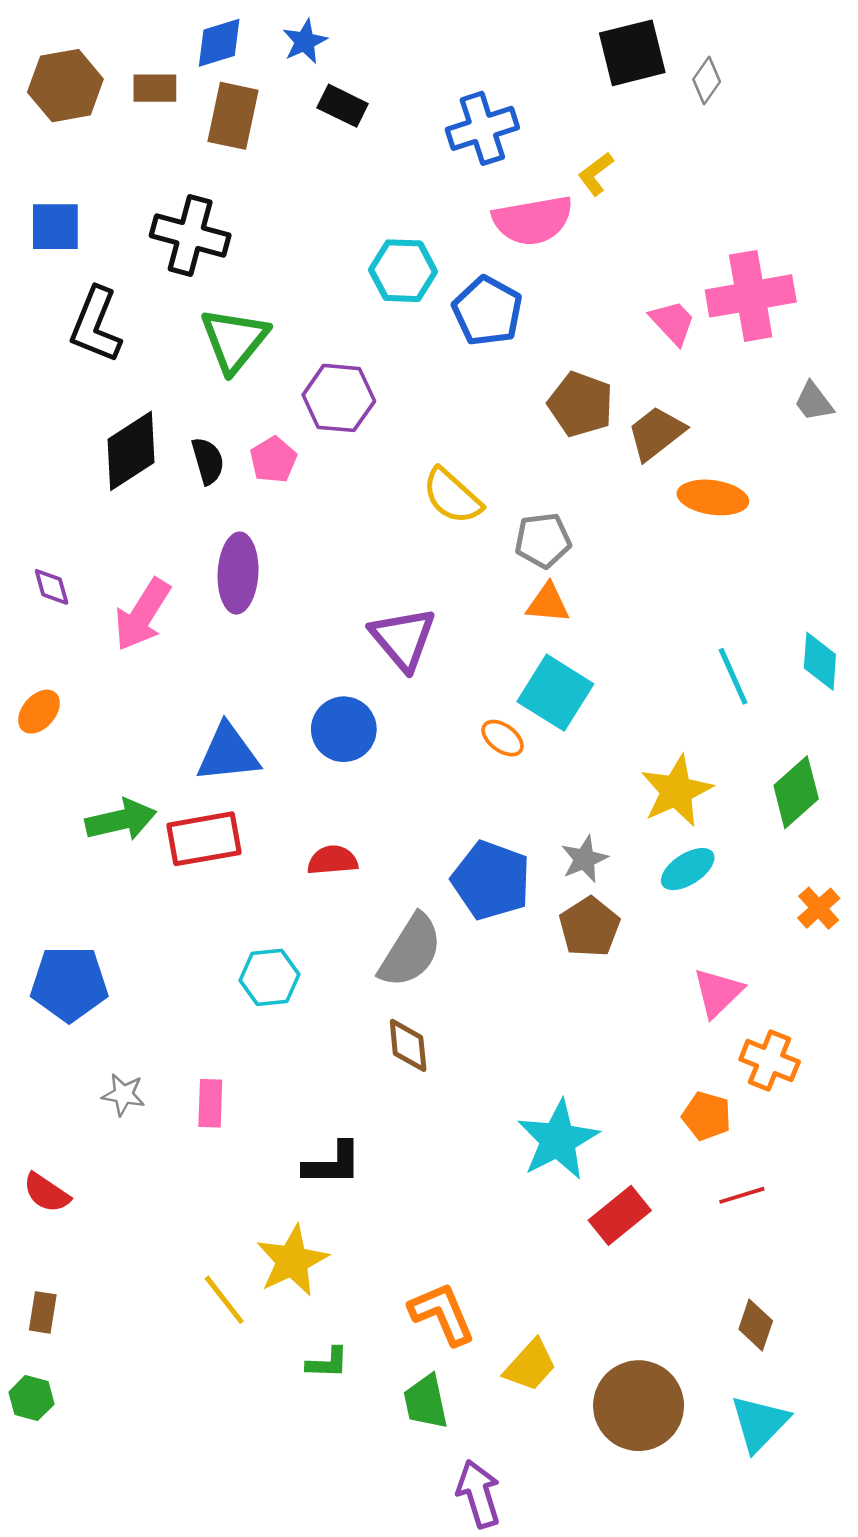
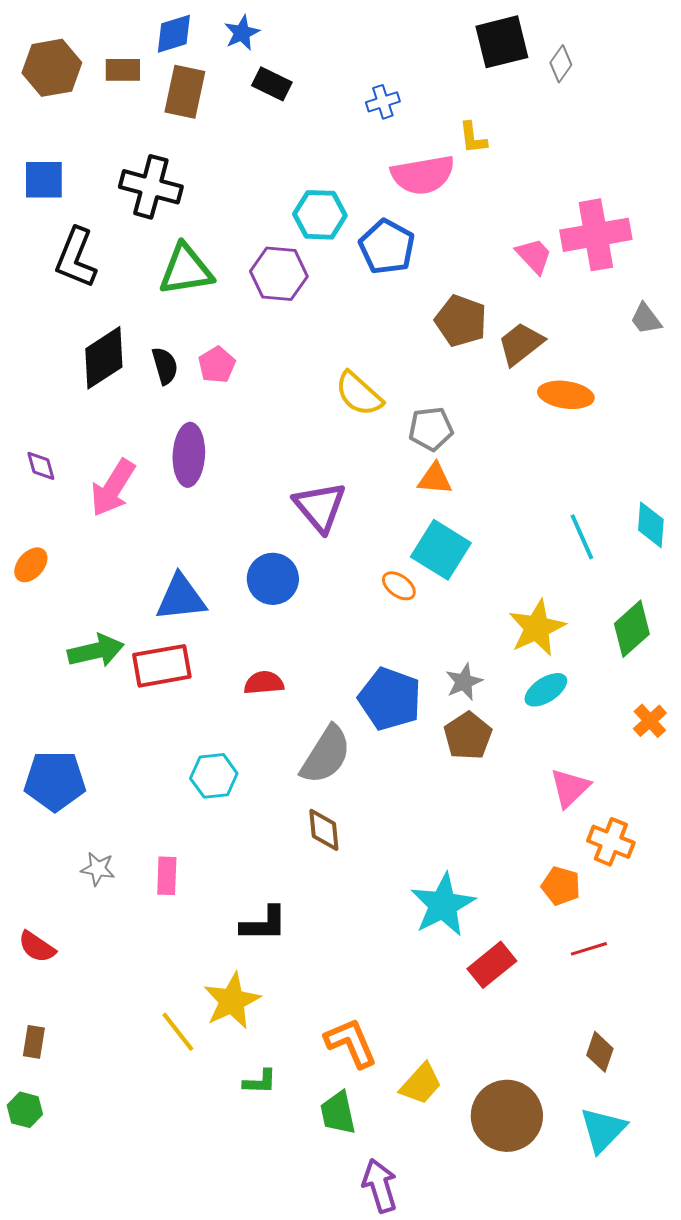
blue cross: (482, 128) -> (383, 102), size x0.6
yellow L-shape: (596, 174) -> (473, 138), turned -60
green triangle: (234, 340) -> (186, 270), turned 42
purple hexagon: (339, 398) -> (279, 274), moved

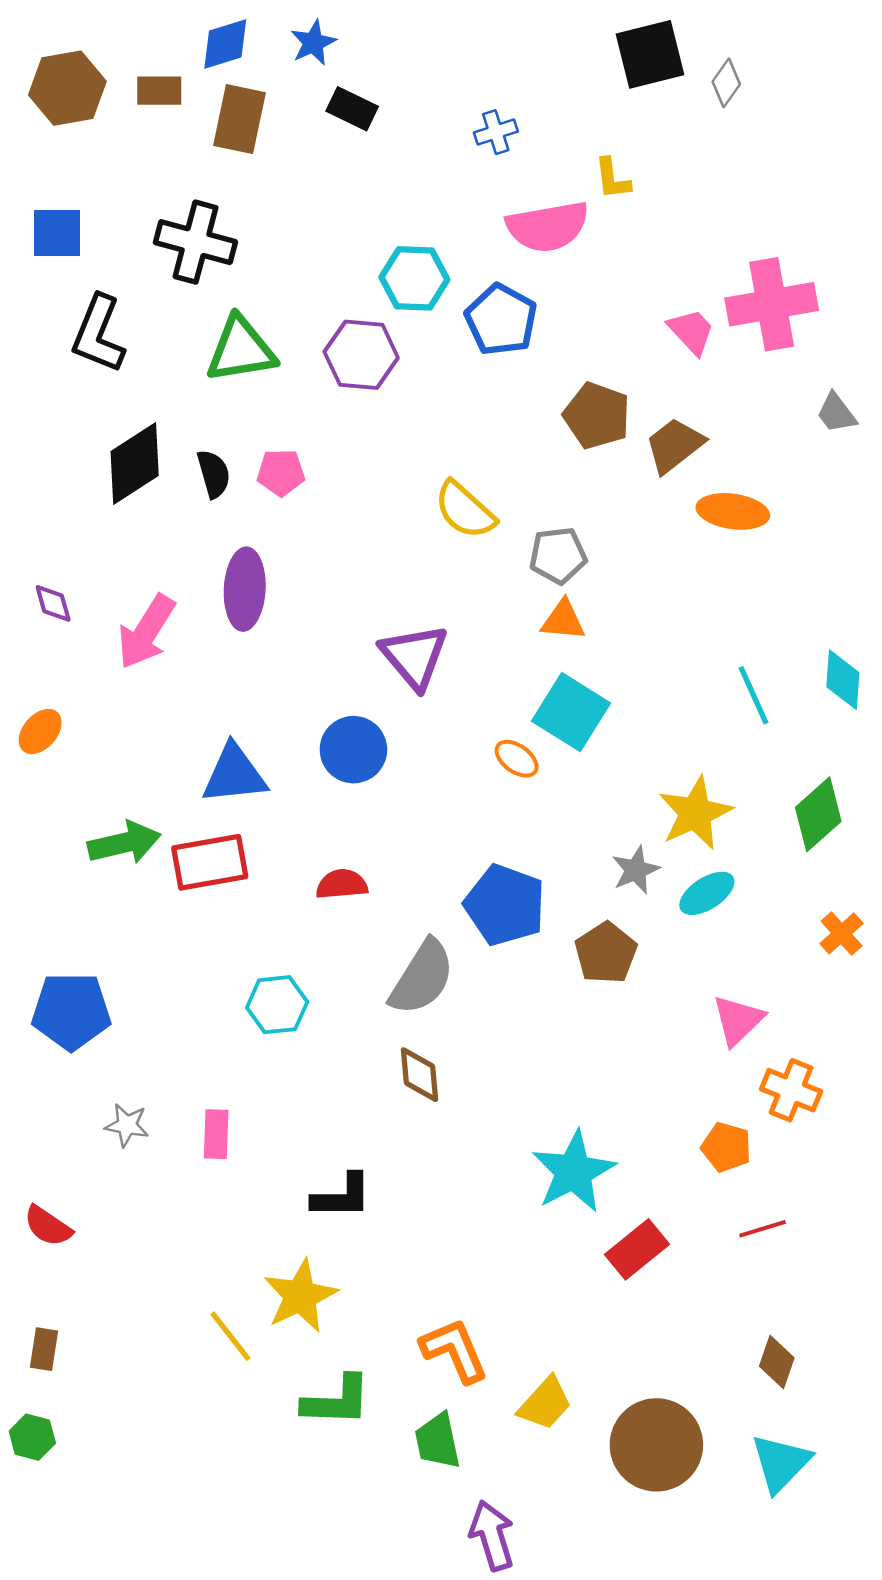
pink pentagon: (217, 365) -> (281, 473), turned 30
gray star: (464, 682) -> (636, 870), moved
green L-shape: (260, 1082) -> (337, 1401), size x1.6

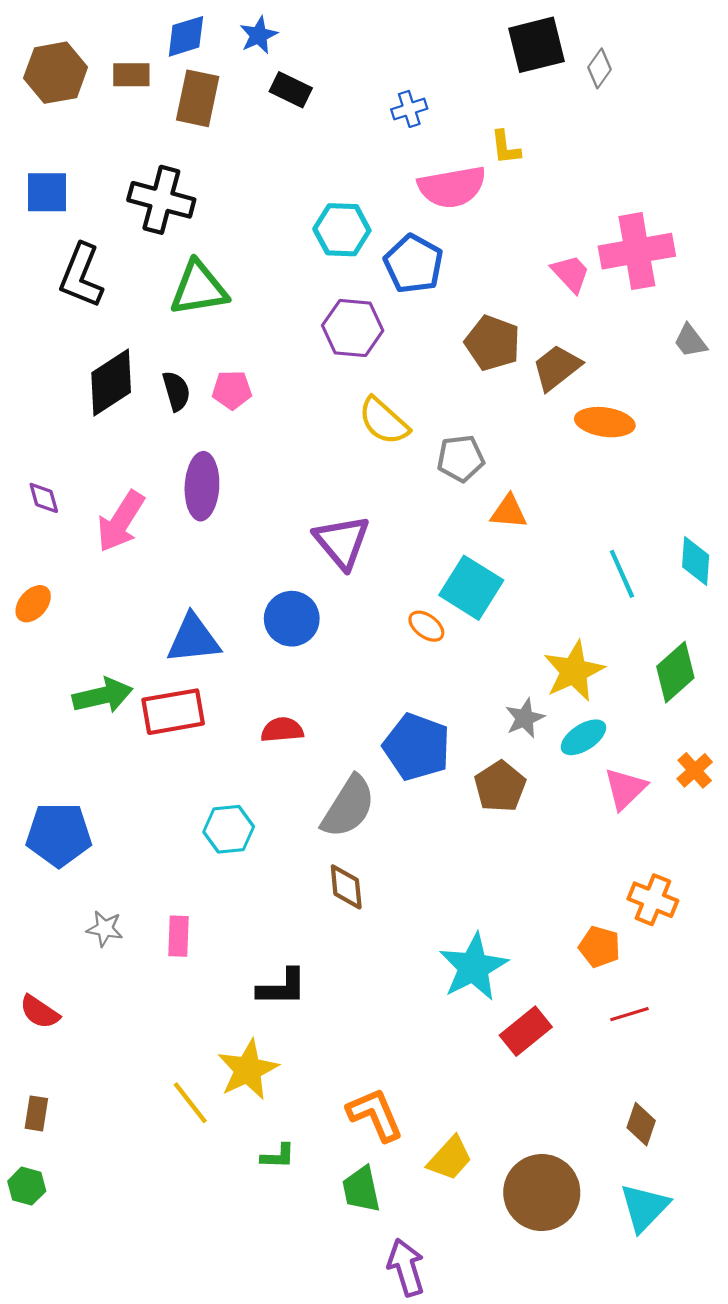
purple hexagon: (361, 355) -> (353, 328), moved
orange triangle: (563, 620) -> (509, 512), moved
pink triangle: (738, 1020) -> (625, 789), moved
green L-shape: (337, 1401) -> (278, 1156), size x0.6

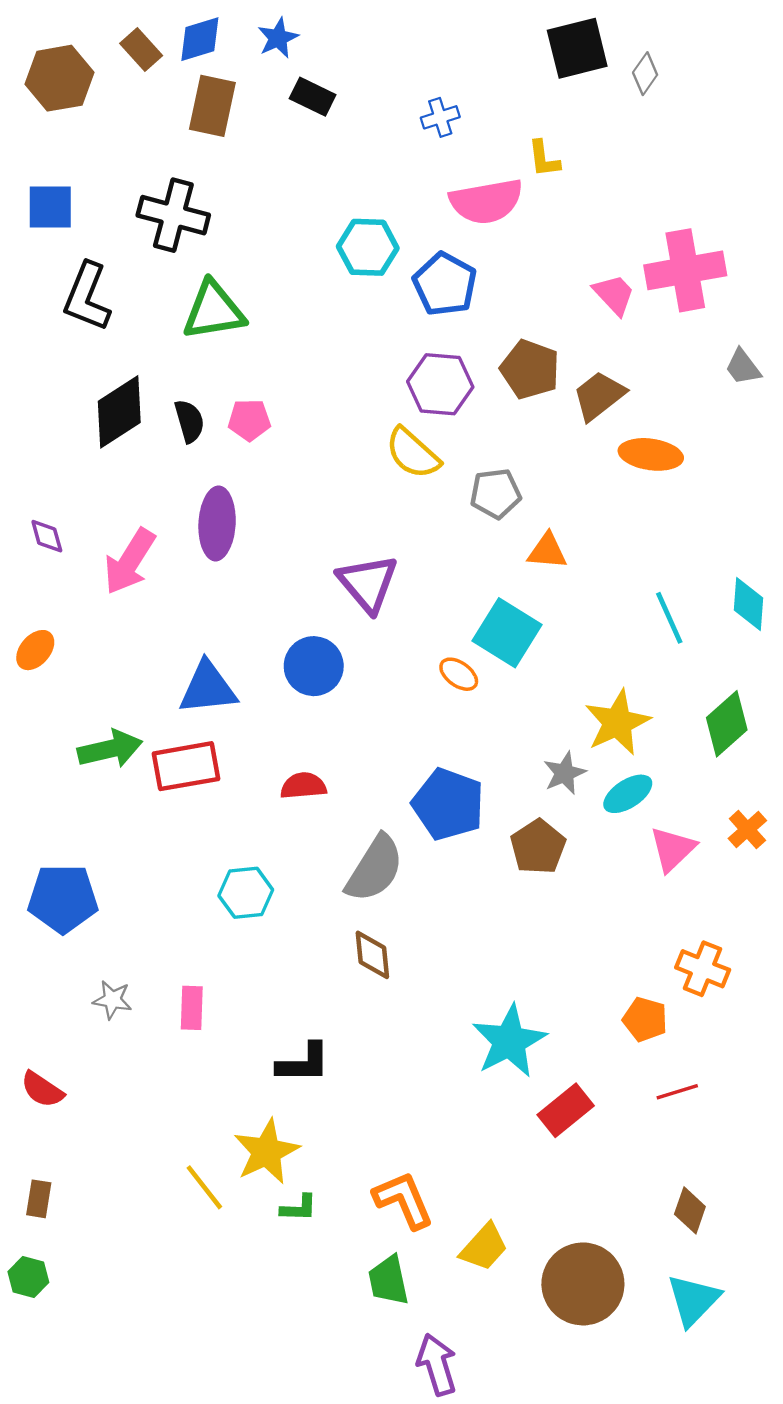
brown rectangle: (131, 75) -> (141, 49), moved, turned 48
purple hexagon: (353, 328) -> (440, 384), moved
green L-shape: (278, 1156) -> (299, 1208), moved

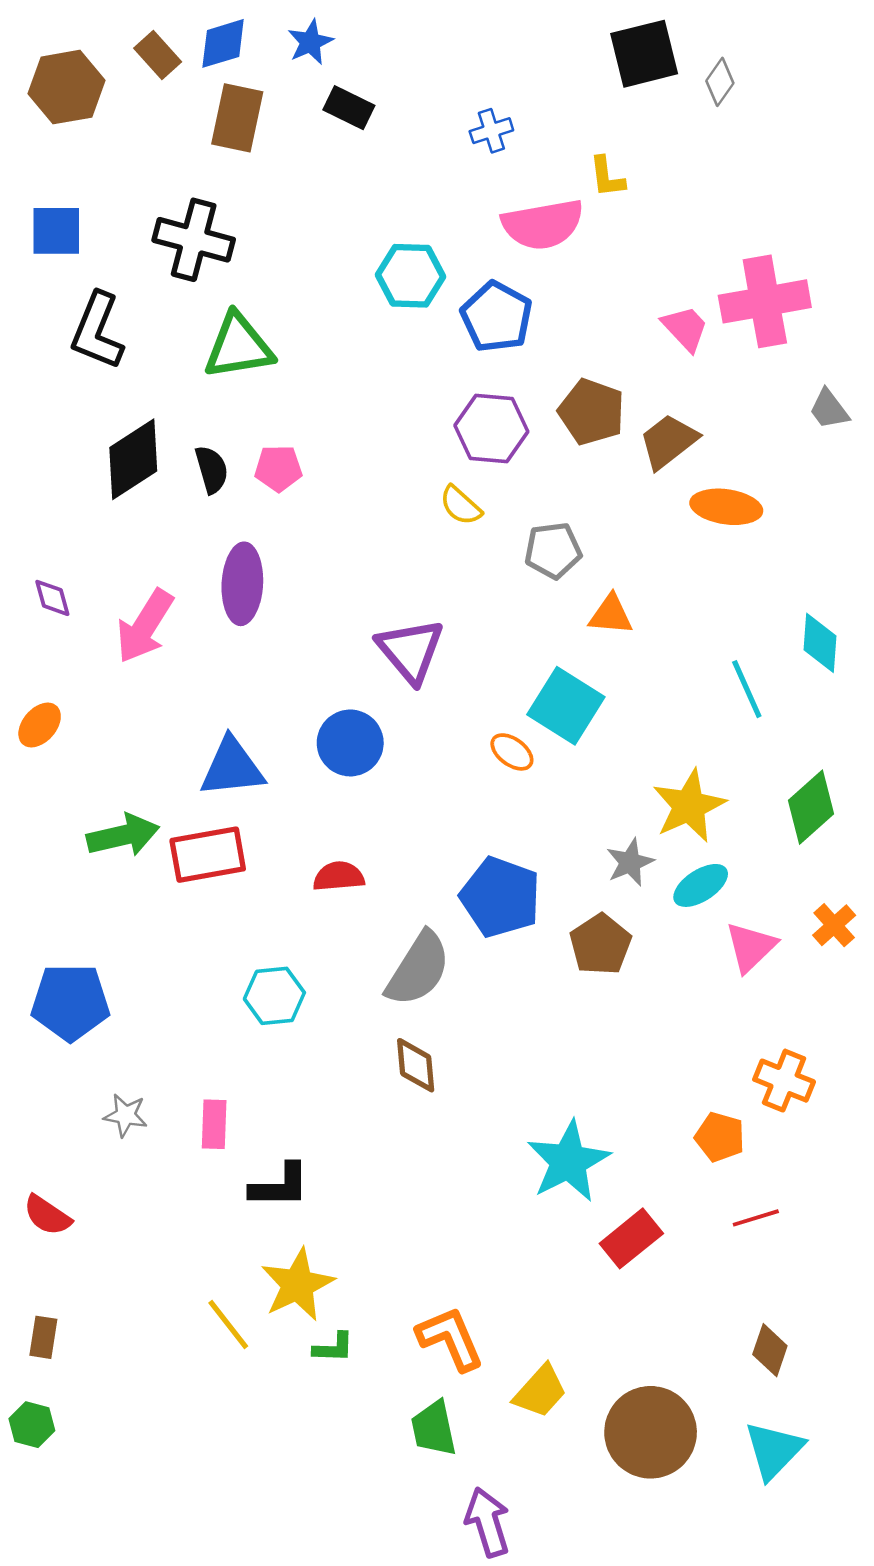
yellow semicircle: (413, 453) -> (461, 506), size x0.7
cyan diamond: (749, 604) -> (820, 643), moved
black L-shape: (303, 1063) -> (280, 1186), moved

